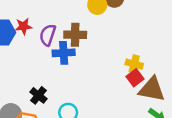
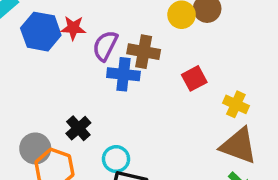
yellow cross: (134, 64) -> (236, 104), moved
red square: (135, 78) -> (194, 78), moved

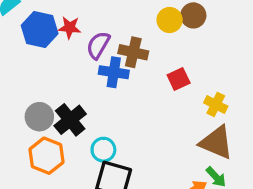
black cross: (78, 128) -> (70, 120), size x1.4
gray circle: (35, 148) -> (39, 117), moved

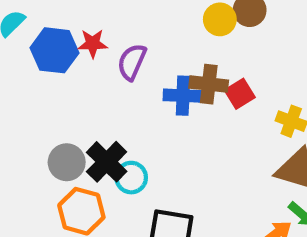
brown cross: (133, 52) -> (209, 84), moved
blue cross: (114, 72) -> (183, 96), moved
cyan circle: (103, 150) -> (131, 178), moved

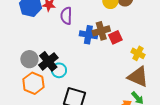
purple semicircle: (132, 62) -> (66, 16), turned -30
brown cross: (209, 84) -> (101, 31), turned -30

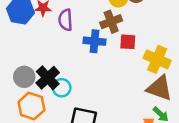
brown cross: (101, 31) -> (111, 22), moved
red square: (115, 37) -> (128, 42), turned 32
yellow cross: (138, 53) -> (157, 59), size x1.5

